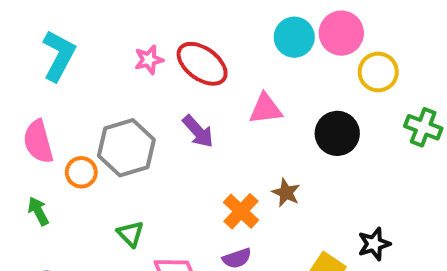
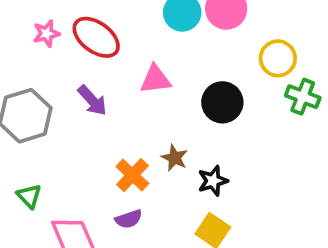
yellow circle: (378, 72) -> (278, 58), moved
black star: (374, 244) -> (213, 181), moved

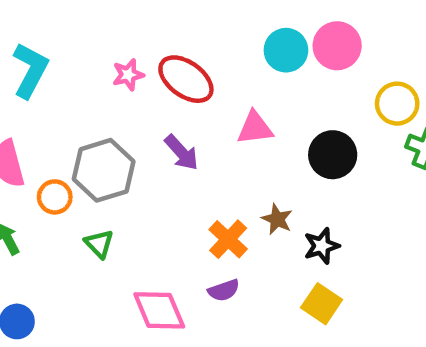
green triangle: (29, 196) -> (99, 244), moved

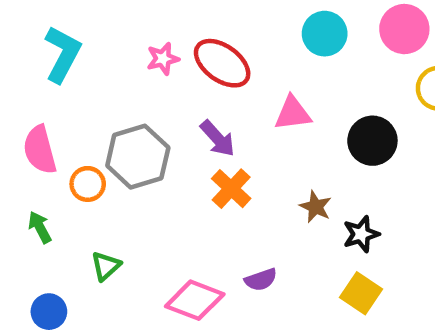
pink circle: (337, 46) -> (404, 29), moved
orange cross: (228, 239) -> (231, 189), moved
green triangle: (99, 244) -> (106, 266), moved, turned 32
pink diamond: (159, 310) -> (195, 300), turned -46

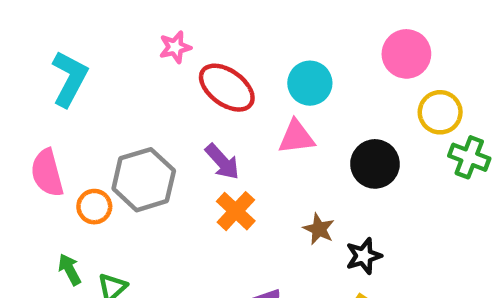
cyan circle: (325, 34) -> (310, 83), moved
pink star: (163, 59) -> (175, 47), moved
green arrow: (40, 227) -> (70, 269), moved

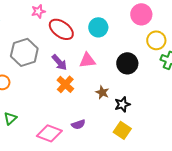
pink triangle: (296, 137) -> (87, 60), moved
gray hexagon: (144, 180) -> (24, 52), moved

